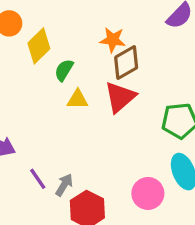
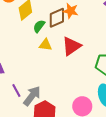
brown diamond: (126, 63) -> (57, 18), moved
gray arrow: (64, 185) -> (32, 96), size x1.5

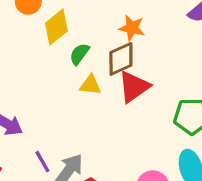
brown diamond: (57, 18) -> (121, 59), moved

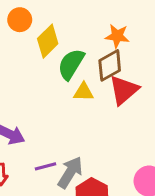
green semicircle: (79, 54) -> (71, 64), size x1.5
purple line: (42, 162) -> (45, 166), turned -70

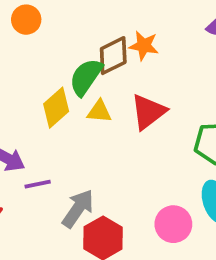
yellow diamond: (48, 41) -> (56, 108), moved
brown diamond: (110, 65) -> (113, 56), moved
purple line: (45, 166) -> (38, 184), moved

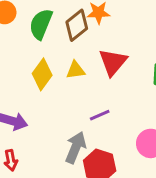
green semicircle: (86, 77) -> (41, 24), moved
purple line: (38, 184) -> (100, 115), moved

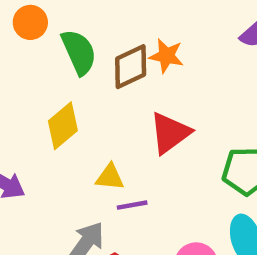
green semicircle: (41, 24) -> (79, 52), turned 120
yellow triangle: (76, 70) -> (110, 177), moved

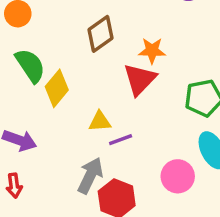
green semicircle: (79, 52) -> (30, 65), moved
orange star: (166, 56) -> (152, 51), moved

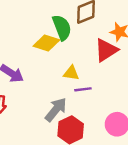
green semicircle: (30, 65) -> (62, 28), moved
yellow diamond: (57, 88) -> (46, 43), turned 55

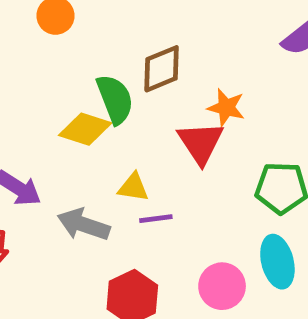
red triangle: (106, 50) -> (201, 143), turned -30
gray arrow: (56, 110) -> (84, 224), moved, turned -110

